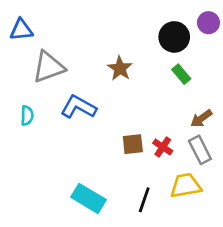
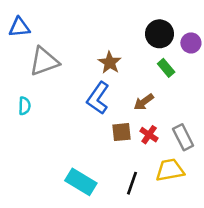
purple circle: (208, 23) -> (191, 43), moved
blue L-shape: (78, 107) -> (98, 98), moved, turned -84
brown arrow: (201, 118) -> (144, 102), moved

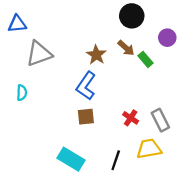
black circle: (159, 34) -> (132, 16), moved
brown arrow: (144, 102) -> (126, 48), moved, turned -102
brown square: (121, 132) -> (86, 117), moved

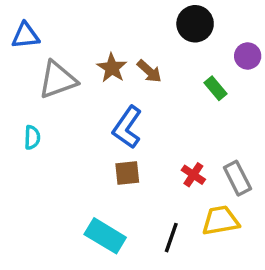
brown arrow: (126, 48) -> (149, 71), moved
brown star: (96, 55) -> (112, 68), moved

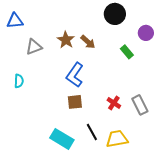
gray triangle: (58, 80) -> (34, 47), size x0.7
yellow trapezoid: (221, 221) -> (117, 139), moved
black line: (171, 238) -> (92, 132), moved, turned -48

